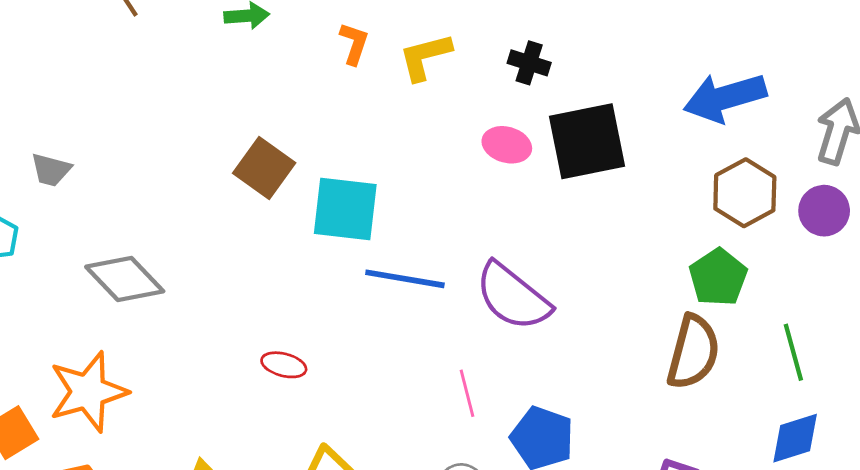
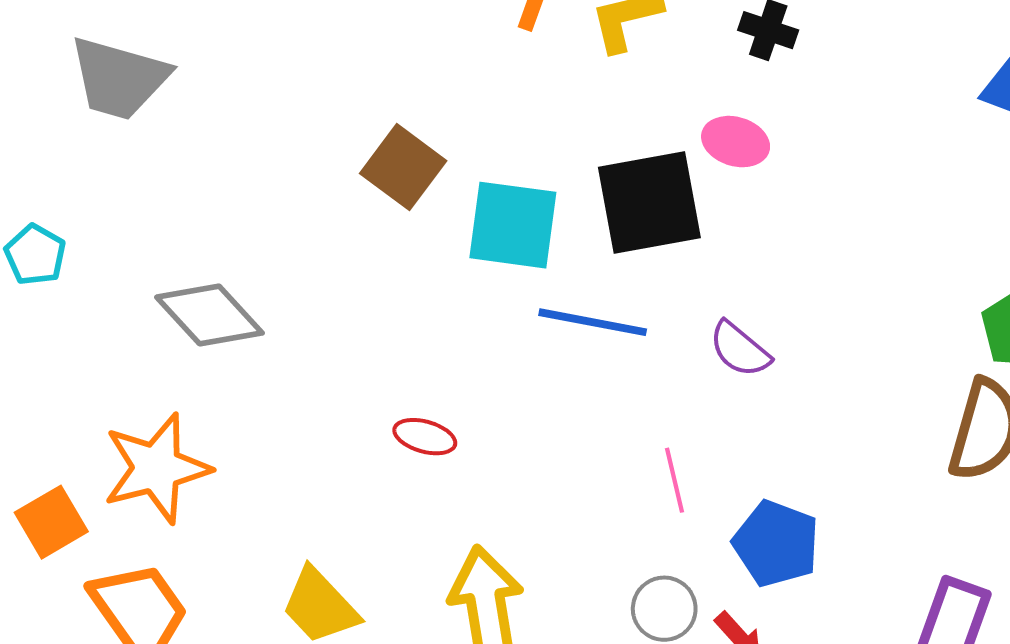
black square: (587, 141) -> (649, 203), moved
gray trapezoid: (51, 170) -> (119, 78), moved, size x1.8
purple semicircle: (513, 297) -> (740, 349), size x0.6

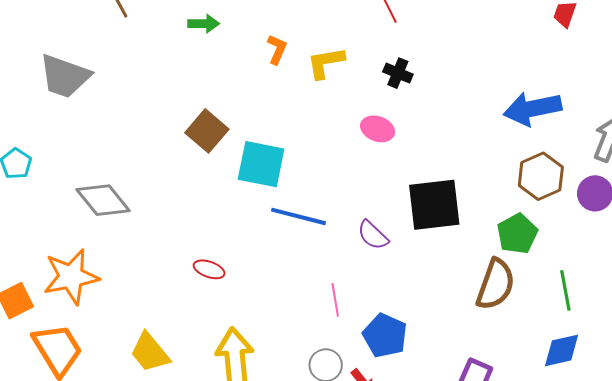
black square: (649, 203) -> (434, 205), moved

